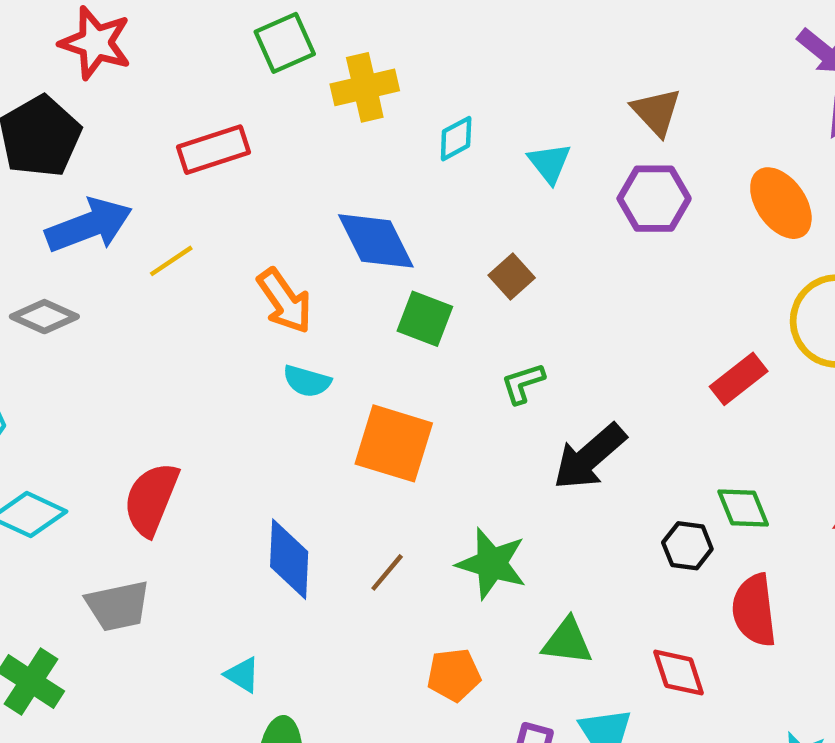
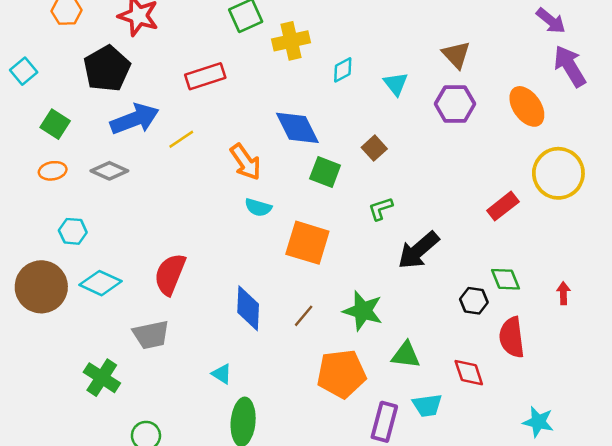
orange pentagon: (454, 675) -> (341, 374), size x1.6

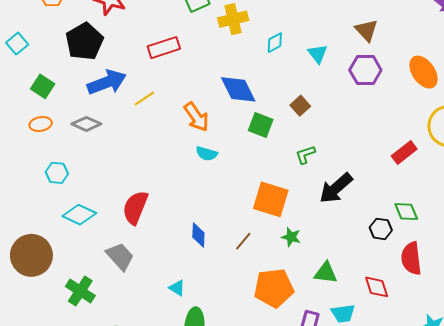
orange square: (307, 243) -> (271, 199), moved
brown circle: (41, 287) -> (31, 255), moved
blue diamond: (248, 308) -> (198, 235), size x0.7
green star: (363, 311) -> (291, 237), size x0.6
gray trapezoid: (151, 335) -> (120, 256), turned -120

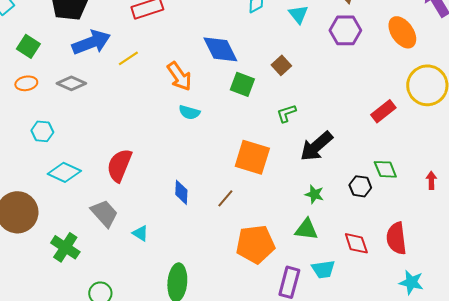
green star: (291, 237) -> (314, 194), moved
red semicircle: (411, 258) -> (396, 238), moved
cyan triangle: (177, 288) -> (140, 233), moved

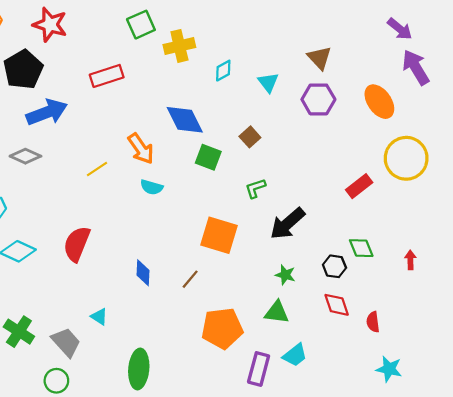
yellow line: (128, 58) -> (97, 169), moved
gray trapezoid: (104, 213) -> (66, 342), moved
red semicircle: (396, 238) -> (373, 322), size x0.6
red diamond: (356, 243) -> (337, 305), moved
cyan trapezoid: (323, 269) -> (295, 355), turned -30

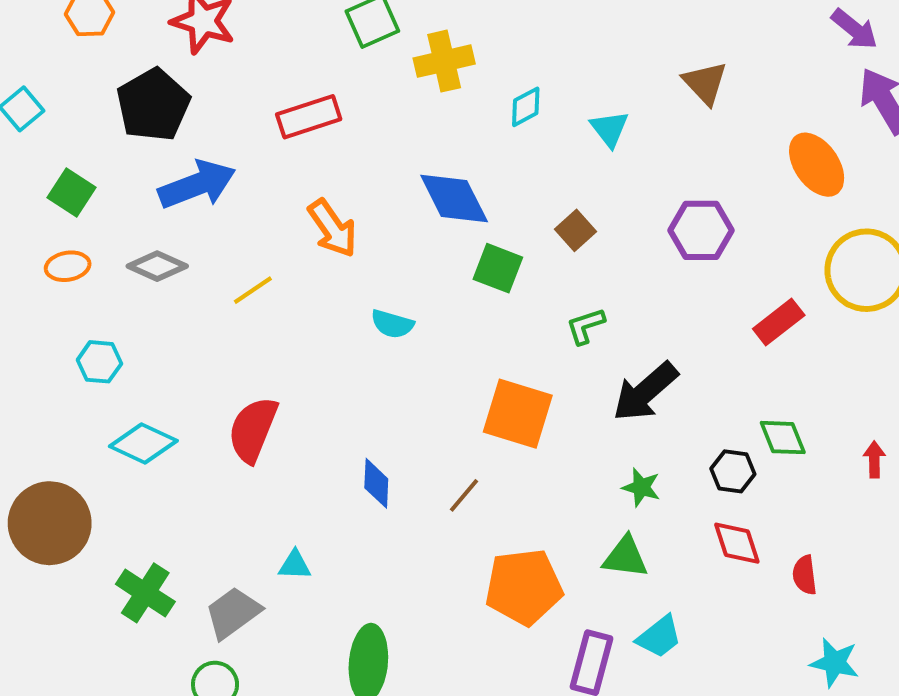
purple hexagon: (318, 99) -> (701, 230), moved
orange arrow: (141, 149) -> (333, 228), moved
yellow line: (97, 169) -> (253, 290), moved
cyan triangle: (99, 317) -> (295, 565), turned -30
gray trapezoid: (66, 342) -> (233, 613), turned -84

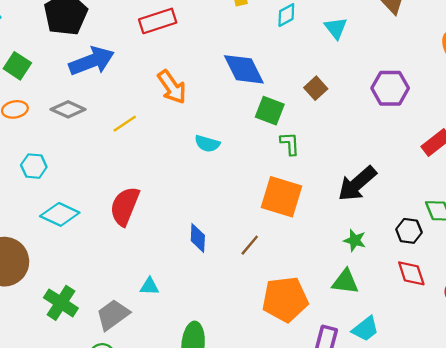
green L-shape: (586, 326) -> (290, 144), moved, turned 105

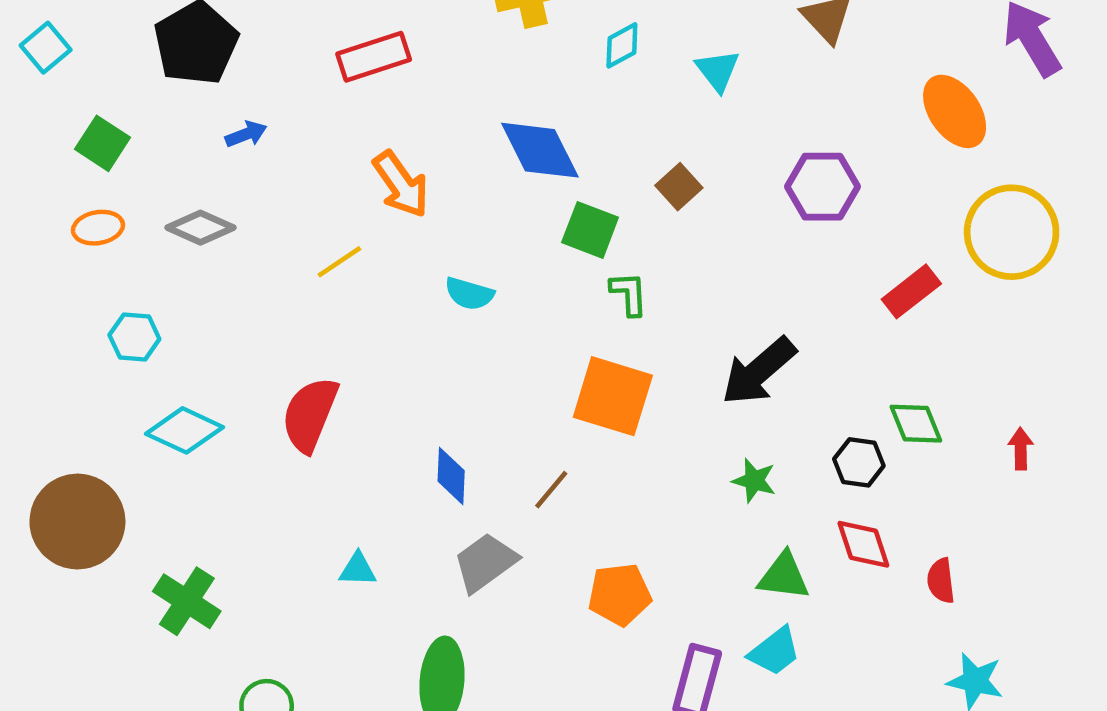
blue arrow: (92, 61) -> (246, 134), size x0.5
yellow line: (125, 124) -> (339, 262), moved
green triangle: (345, 282) -> (784, 576), moved
orange pentagon: (285, 299) -> (620, 594), size x0.7
gray trapezoid: (113, 315) -> (485, 563), moved

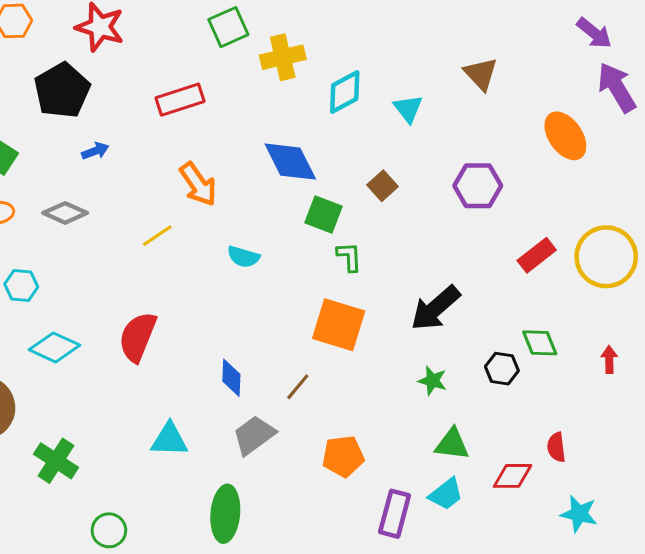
cyan diamond: (622, 45) -> (345, 92), size x1.4
yellow circle: (1012, 232) -> (606, 257), moved
red diamond: (863, 544) -> (512, 476), moved, turned -72
cyan triangle: (358, 569) -> (169, 440), size x1.5

